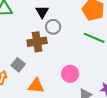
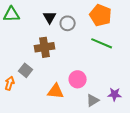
gray circle: (53, 27) -> (68, 23), moved
orange triangle: (36, 86) -> (56, 91), moved

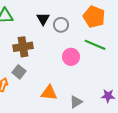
brown cross: (45, 47) -> (23, 47), moved
pink circle: (78, 79) -> (71, 57), moved
gray triangle: (93, 100) -> (76, 102), moved

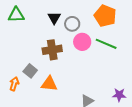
brown cross: (23, 47) -> (52, 50), moved
pink circle: (71, 57) -> (82, 42), moved
orange triangle: (49, 93) -> (49, 84), moved

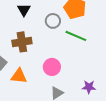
gray circle: (72, 24) -> (53, 21), moved
pink circle: (82, 42) -> (52, 67), moved

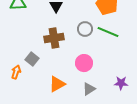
gray circle: (53, 21) -> (85, 29), moved
orange triangle: (19, 76) -> (57, 84), moved, turned -36

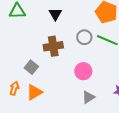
orange arrow: (16, 72) -> (14, 88), moved
orange triangle: (57, 84) -> (34, 92), moved

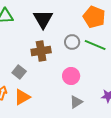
black triangle: (55, 14) -> (43, 19), size x1.5

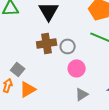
gray circle: (72, 42) -> (68, 46), moved
gray square: (19, 72) -> (18, 69), moved

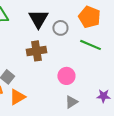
gray circle: (68, 46) -> (60, 28), moved

